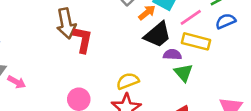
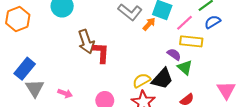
black trapezoid: (158, 35) -> (162, 79), moved
purple semicircle: (172, 55) -> (174, 54), turned 40
pink arrow: (17, 82) -> (65, 93), moved

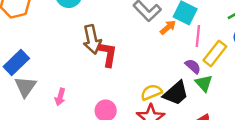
pink line: (184, 23) -> (198, 36), moved, turned -48
yellow rectangle: (191, 41) -> (215, 53), turned -65
pink arrow: (65, 93) -> (60, 97), turned 80

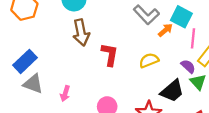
brown arrow: (92, 39) -> (81, 33), moved
gray triangle: (25, 87) -> (33, 84), turned -45
yellow semicircle: (151, 92) -> (149, 60), moved

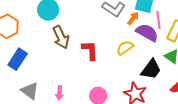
blue rectangle: (25, 61) -> (18, 59), moved
purple semicircle: (188, 66) -> (147, 33), moved, size x1.6
gray triangle: (33, 84) -> (30, 91), turned 30

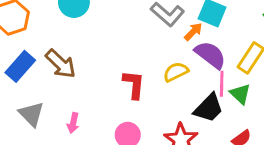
pink line: (159, 20) -> (222, 84), moved
brown arrow: (61, 37) -> (61, 64), moved, turned -30
red L-shape: (90, 50) -> (134, 85), moved

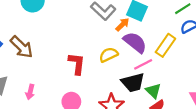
pink line: (222, 84) -> (143, 64), turned 60
green triangle: (240, 94) -> (153, 91), moved
black trapezoid: (209, 108) -> (133, 83), turned 30

